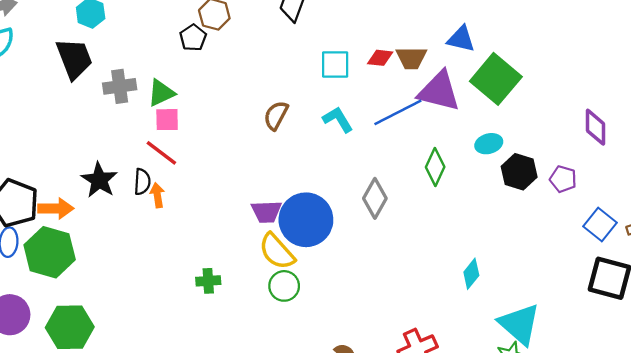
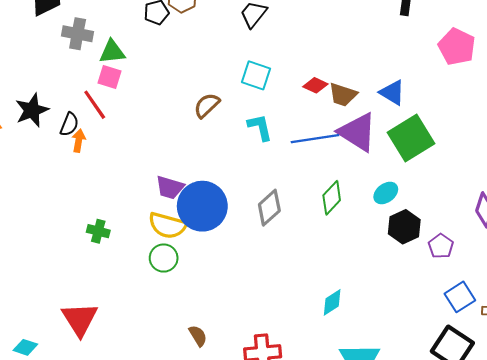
cyan square: (335, 65) -> (256, 75), moved
cyan ellipse: (489, 144) -> (386, 193), turned -40
yellow semicircle: (277, 251) -> (167, 225), turned -51

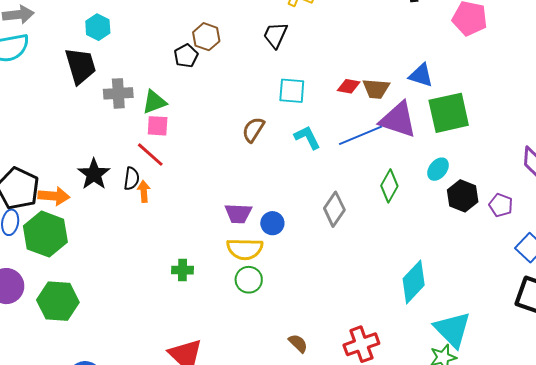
green square: (411, 138) -> (449, 113), turned 33
blue circle: (202, 206) -> (272, 223), size x0.5
cyan diamond: (332, 302) -> (414, 282), size x1.6

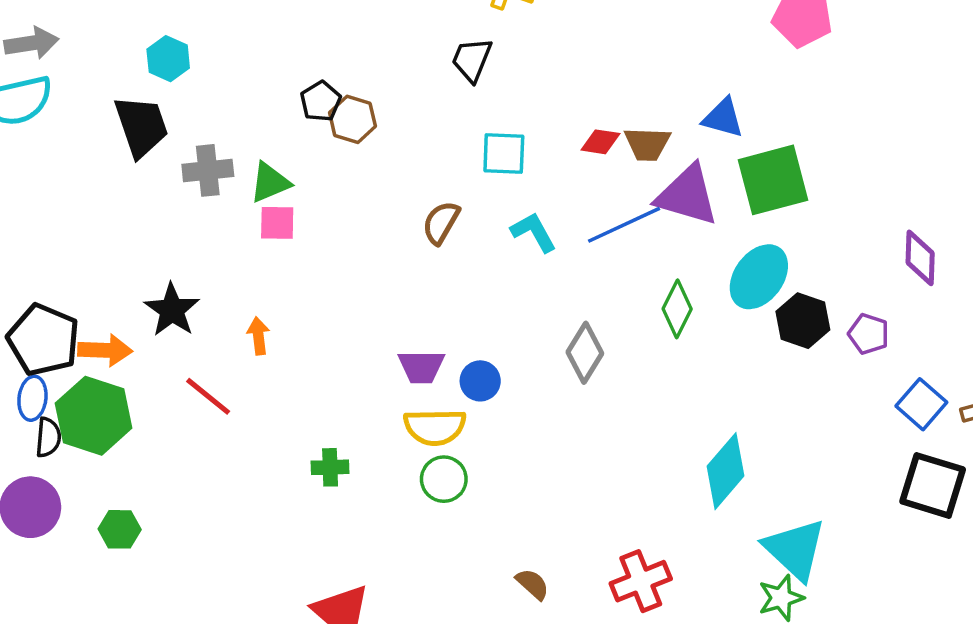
brown hexagon: (206, 37) -> (352, 119), moved
red line: (150, 155) -> (208, 396), moved
cyan ellipse: (438, 169) -> (759, 277), size x1.6
black semicircle: (131, 179) -> (48, 437), moved
green hexagon: (58, 301) -> (120, 529), size x0.6

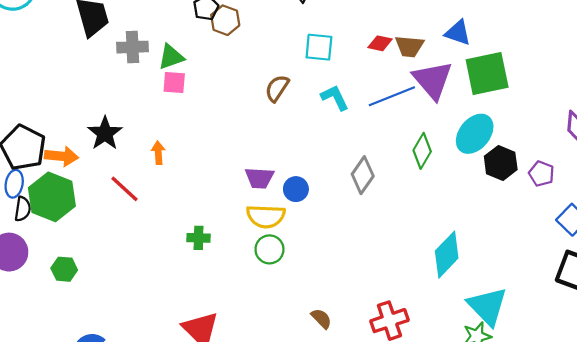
purple triangle: (687, 195) -> (433, 80), turned 30

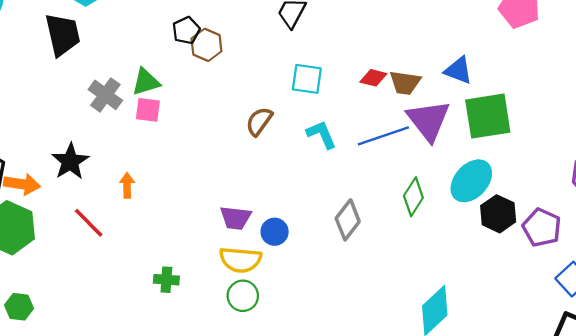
gray cross: (133, 47) -> (105, 95), moved, turned 36
purple pentagon: (541, 174) -> (542, 228), size x1.4

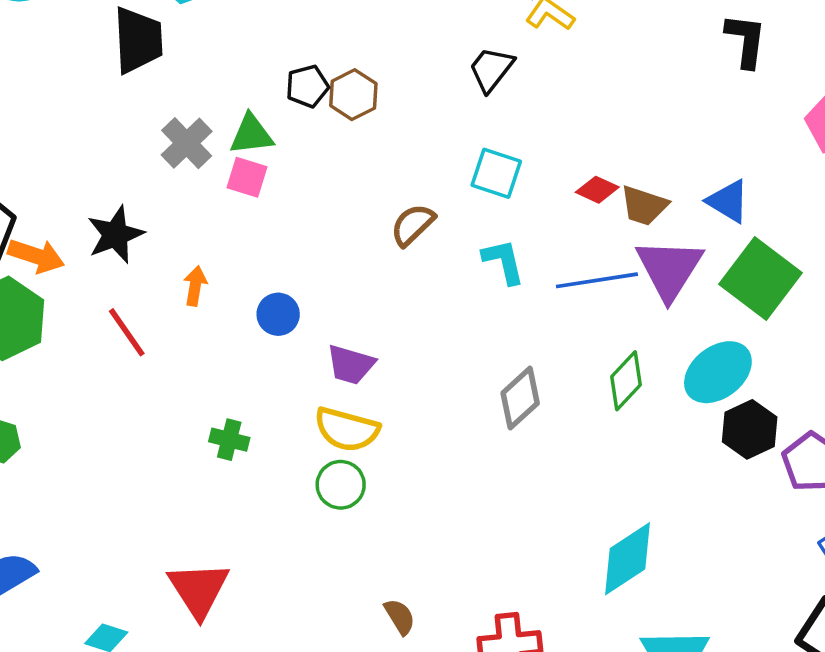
black pentagon: (186, 30) -> (307, 86), moved
green square: (488, 116) -> (760, 279), turned 36
blue circle: (275, 232) -> (278, 314), moved

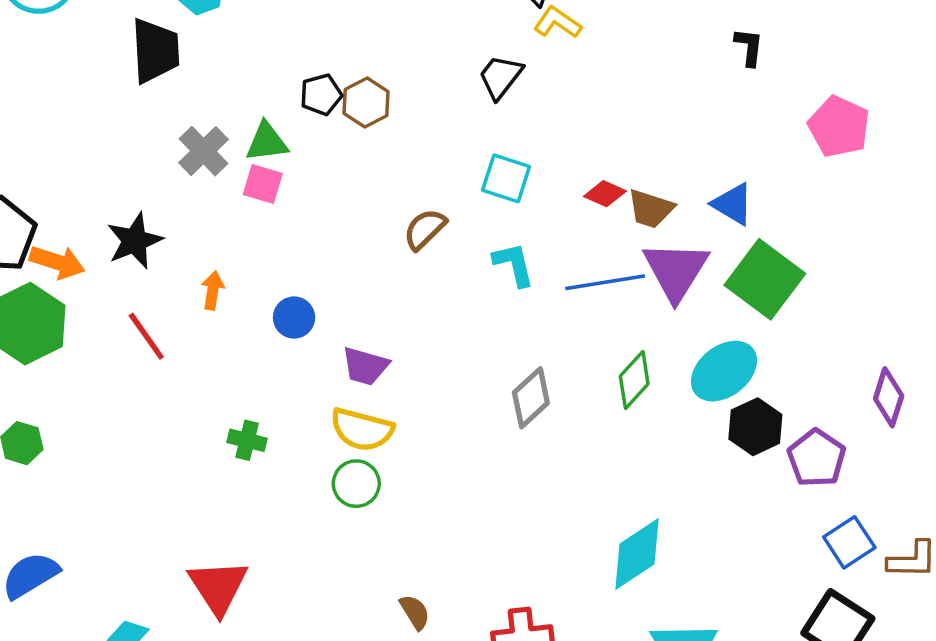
black L-shape: (746, 41) -> (749, 47), size x0.7

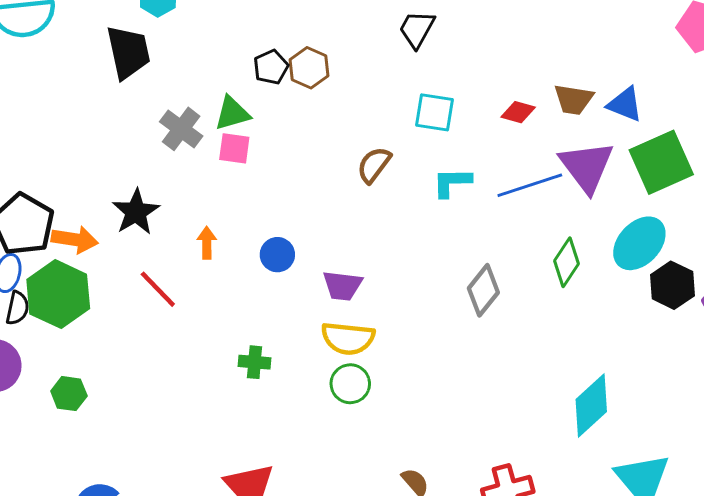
brown trapezoid: (651, 209) -> (574, 99), moved
cyan L-shape: (514, 264) -> (452, 182), turned -69
green square: (765, 279) -> (661, 162), turned 38

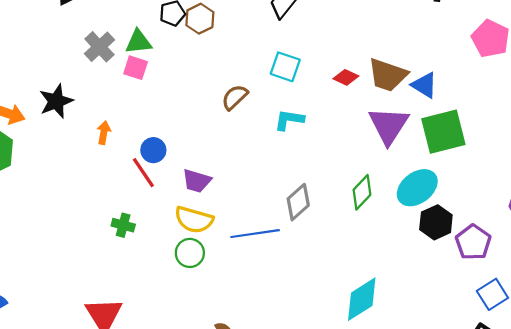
brown trapezoid: (574, 99) -> (388, 75), size x1.4
blue line: (530, 185) -> (255, 234), moved
red line: (158, 289) -> (143, 173), moved

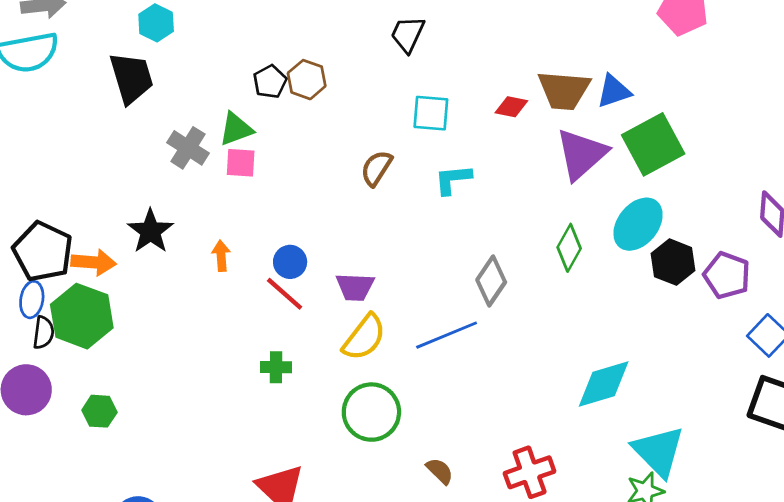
blue triangle: (424, 85) -> (614, 91), turned -36
purple triangle: (389, 125) -> (581, 154), turned 30
yellow semicircle: (194, 220) -> (364, 337), turned -54
green circle: (190, 253) -> (371, 412), moved, size x1.5
cyan diamond: (362, 299) -> (604, 384), turned 30

